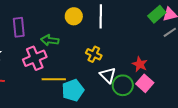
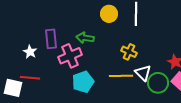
purple rectangle: (19, 27) -> (51, 39), moved
yellow line: (54, 79) -> (121, 76), moved
cyan pentagon: (73, 90) -> (83, 82), moved

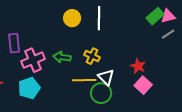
green arrow: (85, 38) -> (62, 57), moved
cyan pentagon: (83, 82) -> (29, 88), moved
green circle: (158, 83) -> (101, 93), moved

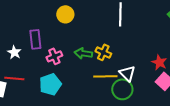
yellow circle: (72, 18) -> (65, 14), moved
yellow cross: (92, 56) -> (103, 52), moved
pink cross: (33, 60) -> (54, 56), size x0.7

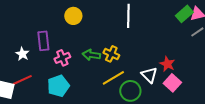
white triangle: (127, 73) -> (149, 75), moved
yellow line: (105, 76) -> (113, 78), turned -30
red line: (14, 78) -> (22, 80), turned -30

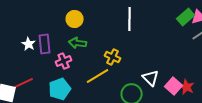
white star: (22, 54) -> (29, 44), moved
green arrow: (91, 55) -> (78, 43), moved
red star: (167, 64) -> (187, 87), moved
yellow line: (113, 78) -> (98, 76), moved

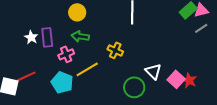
yellow line: (98, 76) -> (87, 69), moved
cyan pentagon: (60, 89) -> (62, 82), turned -30

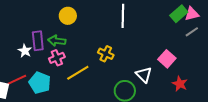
green arrow: (80, 36) -> (57, 41), moved
white star: (31, 37) -> (25, 51), moved
pink square: (176, 79) -> (167, 59), moved
cyan pentagon: (62, 82) -> (40, 83), moved

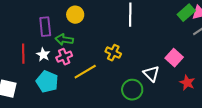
purple rectangle: (38, 41) -> (45, 27), moved
white star: (25, 51) -> (43, 55), moved
red line: (17, 80) -> (23, 54), moved, turned -66

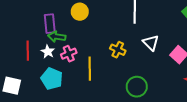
green arrow: (64, 40) -> (57, 37), moved
yellow line: (85, 72) -> (90, 69), turned -60
white triangle: (151, 74) -> (151, 43), moved

